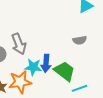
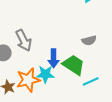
gray semicircle: (80, 40) -> (89, 40), moved
cyan star: (33, 67) -> (45, 74), moved

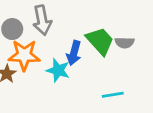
green trapezoid: (74, 65) -> (100, 41), moved
orange star: (28, 80) -> (24, 55), moved

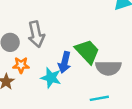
gray semicircle: (125, 43) -> (108, 68), moved, size x1.5
orange star: (24, 55) -> (21, 65), size x0.6

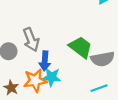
blue arrow: (65, 62) -> (45, 61), moved
orange star: (21, 65) -> (35, 80), moved, size x1.5

